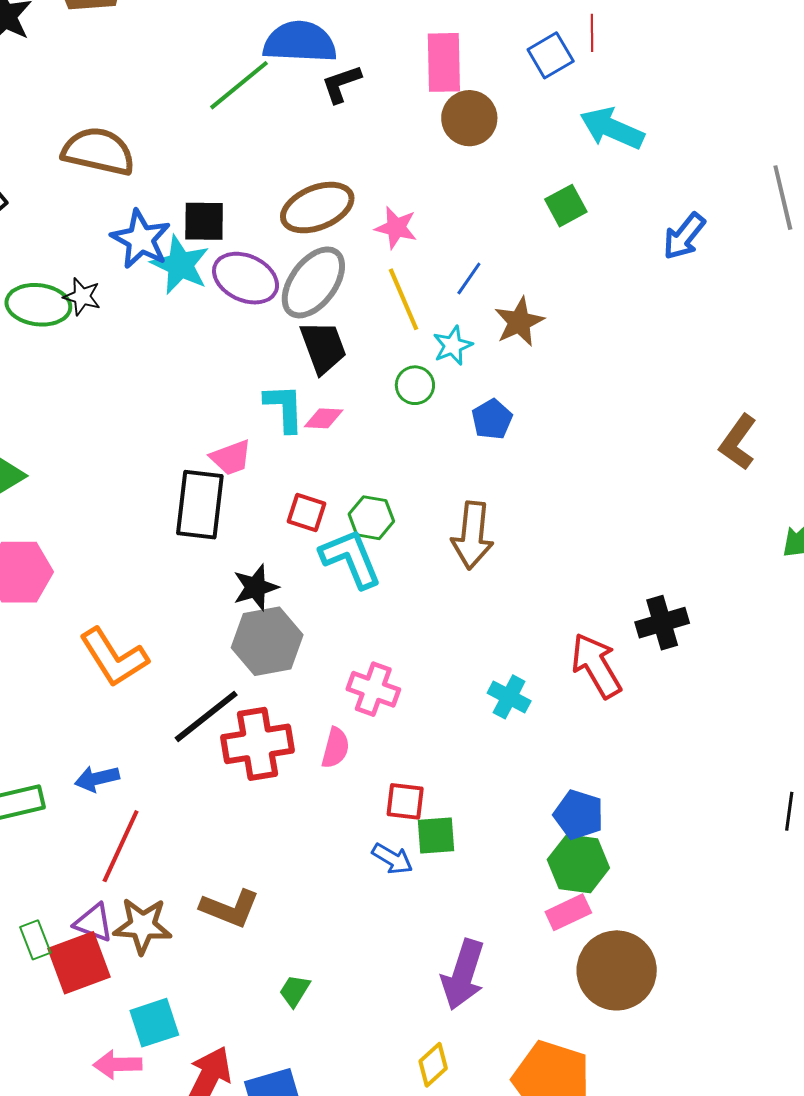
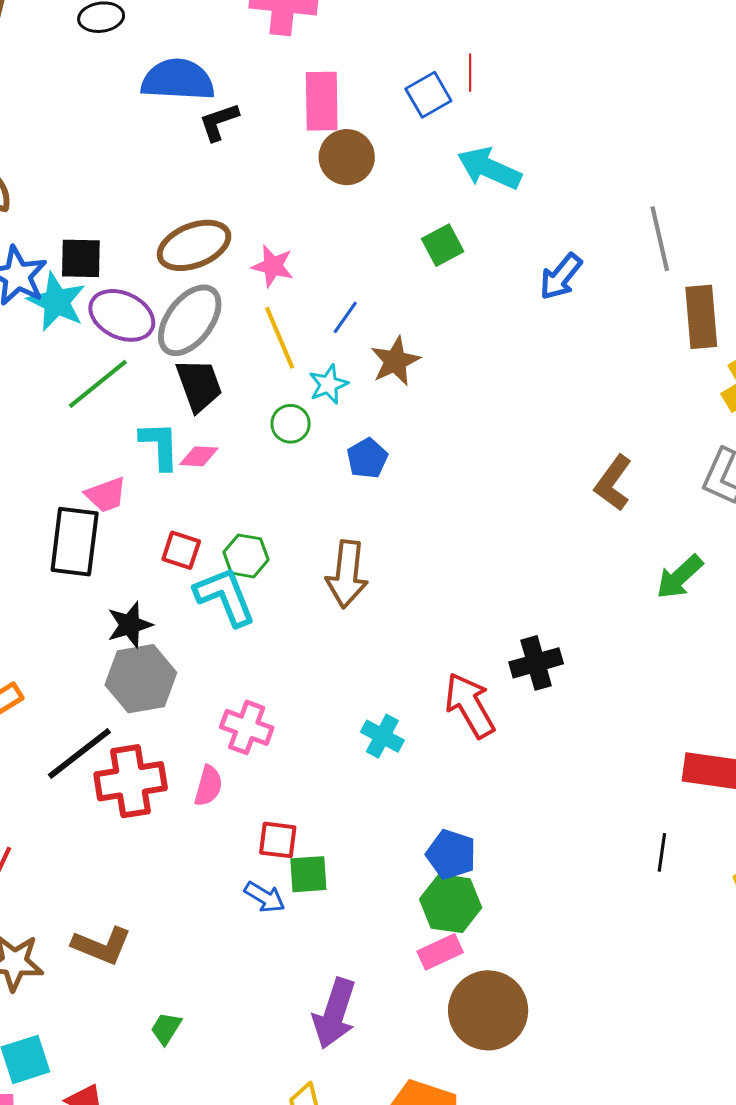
green line: (239, 85) -> (98, 384), moved

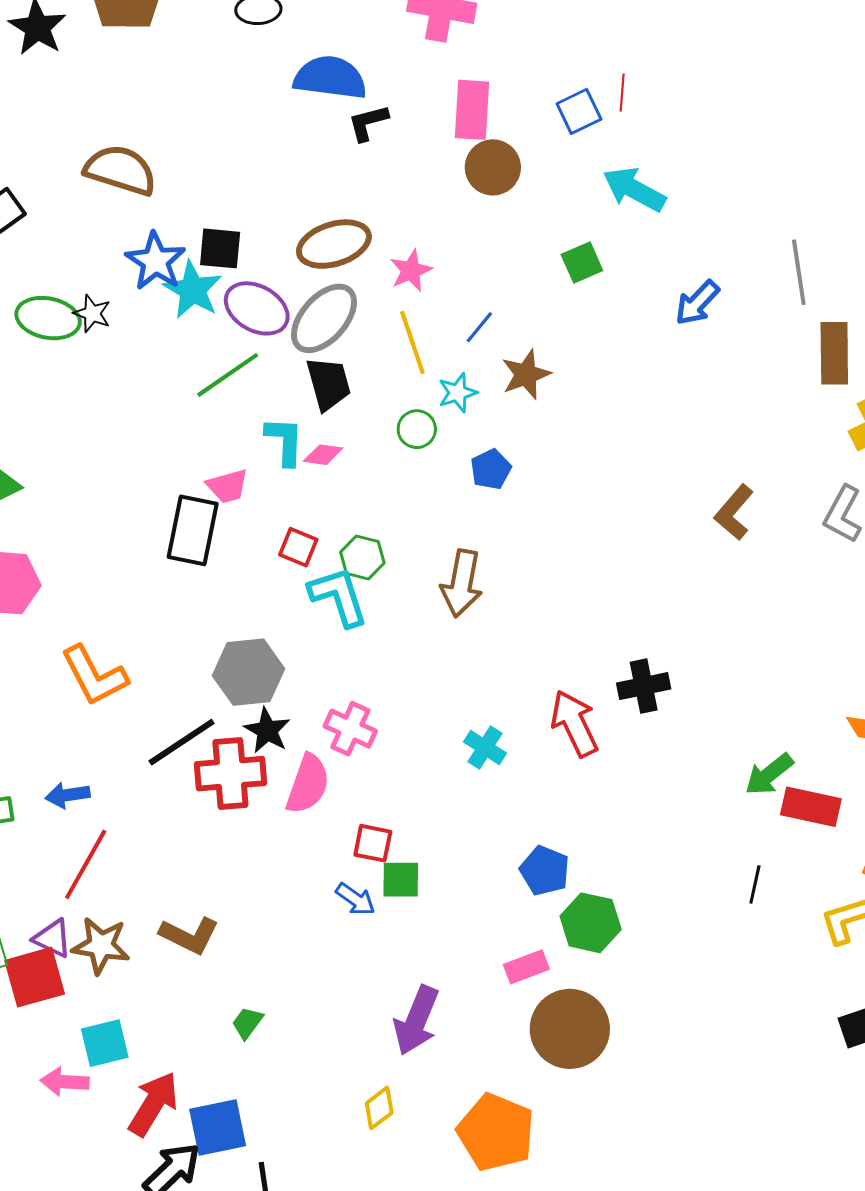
pink star: (273, 266) -> (411, 271), turned 30
green arrow: (680, 577) -> (769, 774), moved
black star: (130, 625) -> (267, 731), moved, turned -30
pink semicircle: (208, 786) -> (308, 784), size x1.5
green hexagon: (451, 903) -> (591, 923), moved

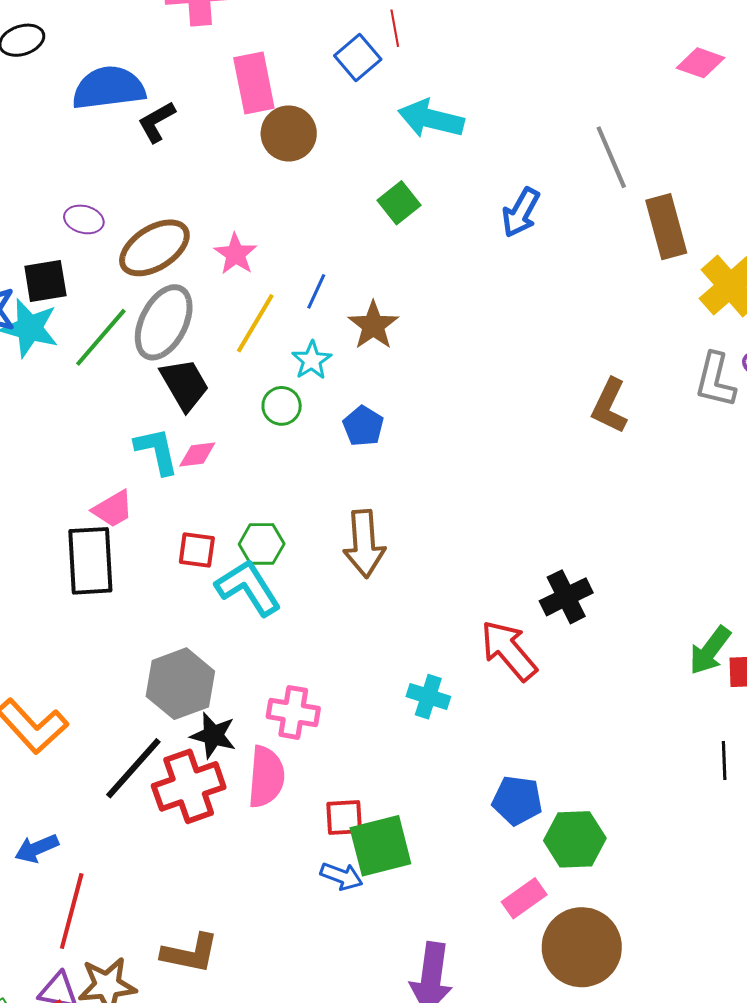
purple ellipse: (257, 308) -> (84, 219), moved, size x0.6
yellow line: (412, 343) -> (255, 323), turned 64
green line: (228, 375) -> (101, 337), moved
green square: (401, 880) -> (380, 846), size x1.5

